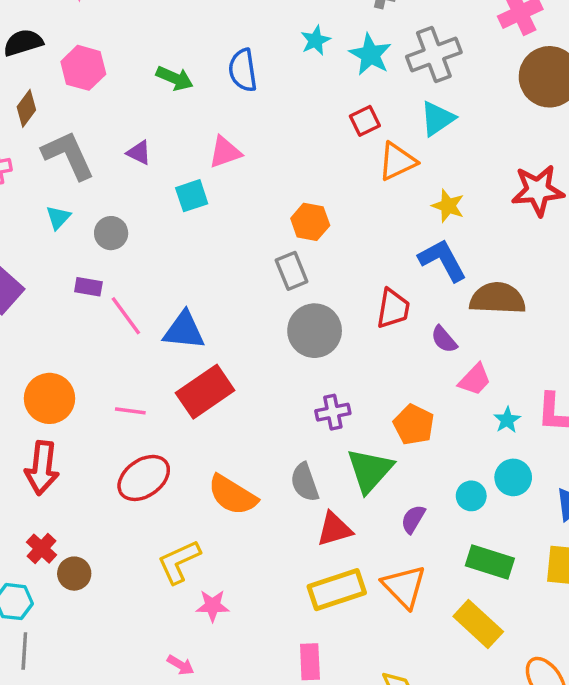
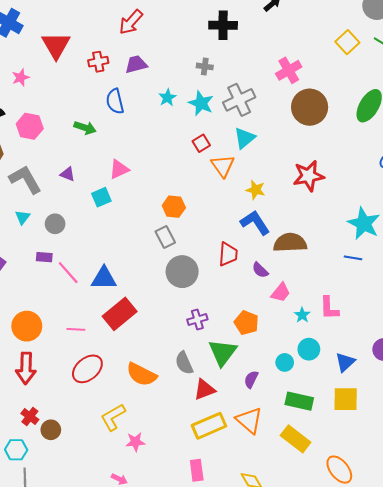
blue semicircle: (243, 70) -> (115, 101), moved
orange triangle: (397, 161) -> (223, 166), turned -35

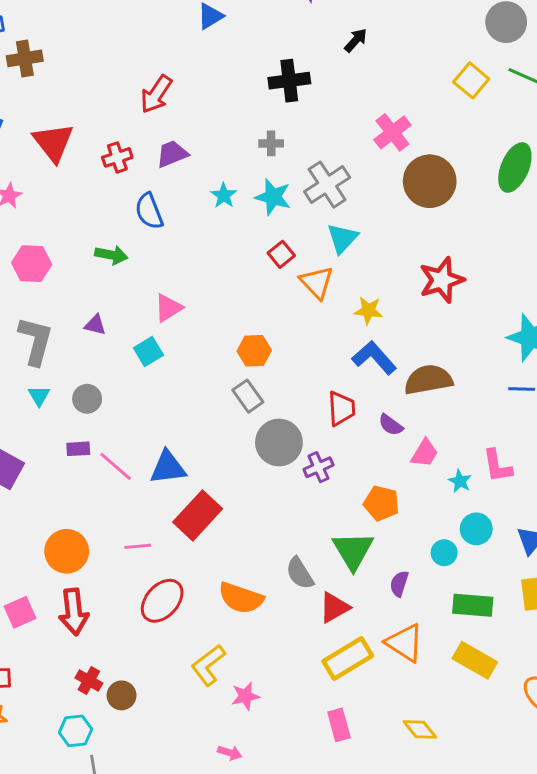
gray L-shape: (25, 179) -> (36, 341), turned 52
purple cross: (197, 319) -> (318, 467), moved

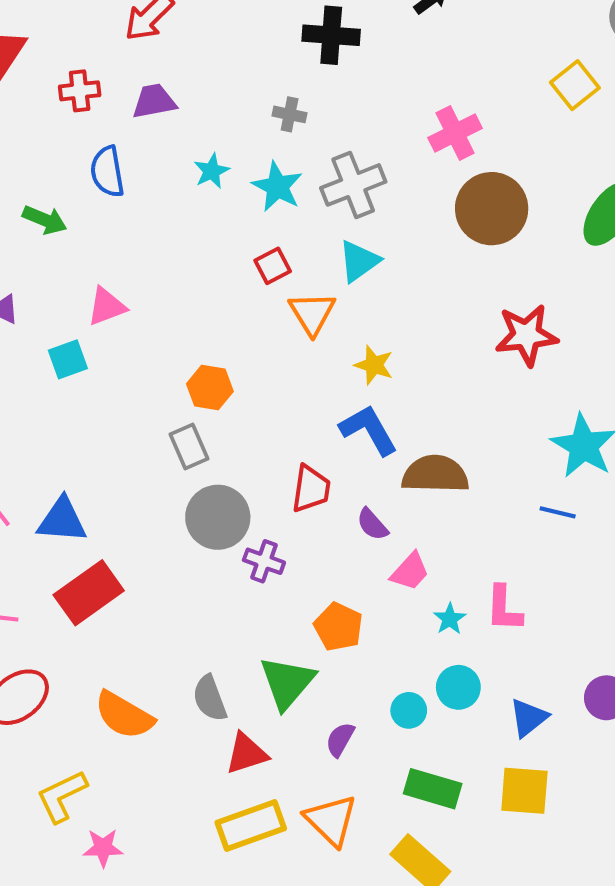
red star: (442, 280) -> (526, 335), moved
purple cross: (318, 467) -> (264, 561), turned 32

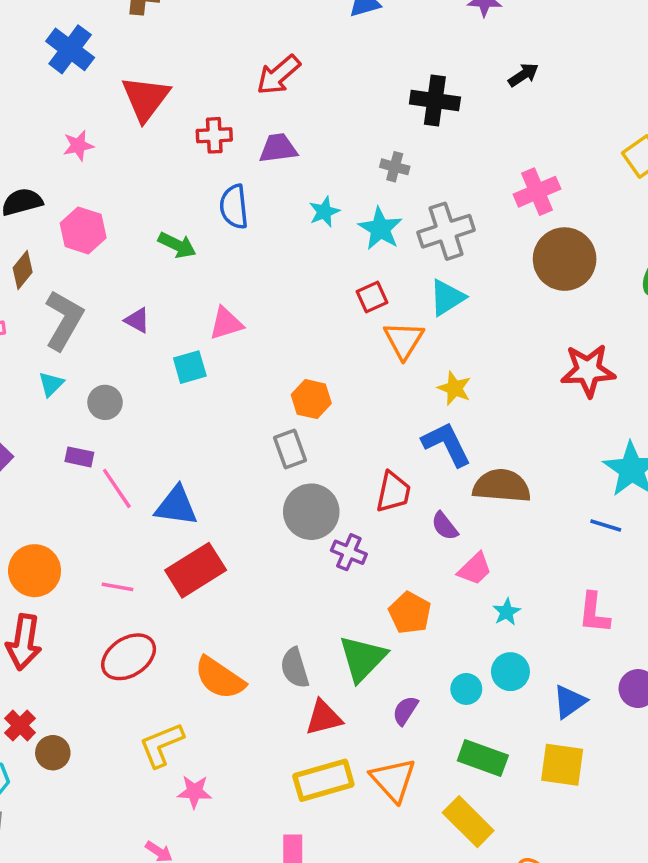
pink L-shape: (504, 609) -> (594, 613), moved

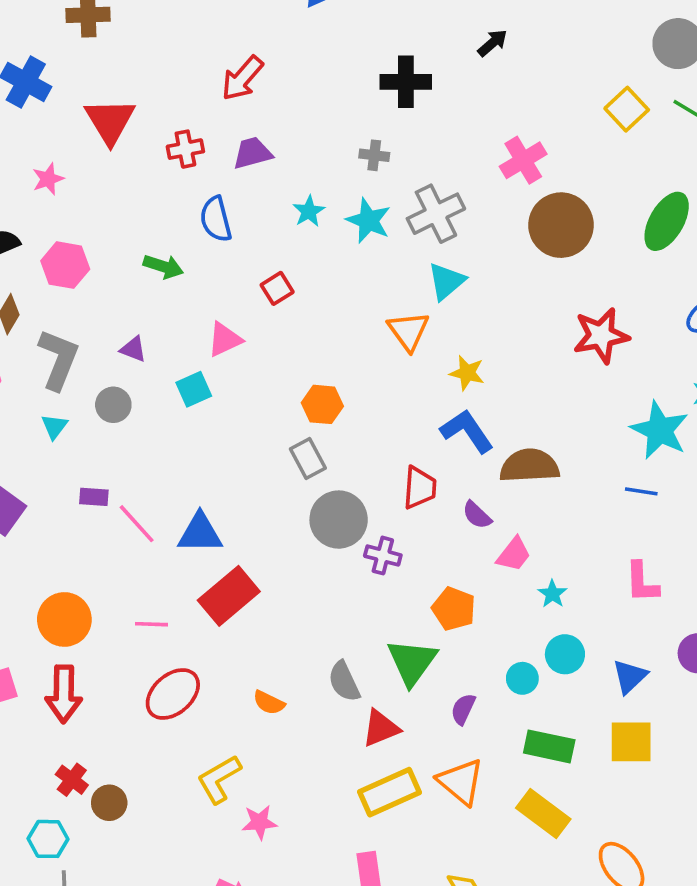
red square: (372, 297) -> (277, 288), moved
gray circle: (105, 402) -> (113, 405), moved
orange semicircle: (220, 678) -> (269, 703), size x0.6

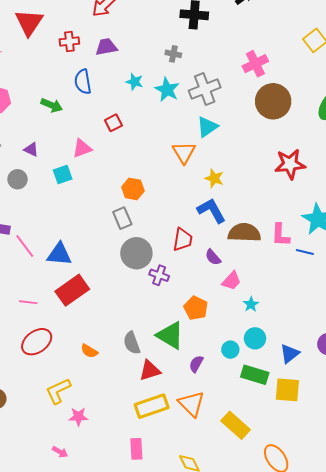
cyan star: (309, 211) -> (135, 82), turned -30
pink L-shape: (642, 582) -> (281, 235), moved
green triangle: (412, 662) -> (170, 335), turned -40
green rectangle: (549, 746) -> (255, 375), moved

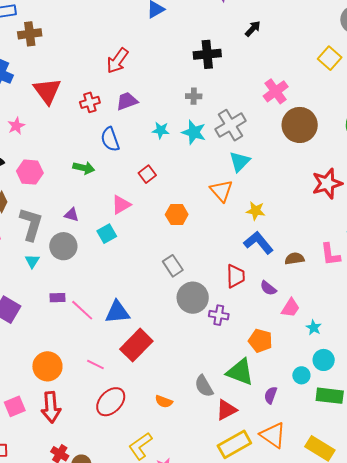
gray circle: (17, 179) -> (63, 246), size x1.4
orange hexagon: (133, 189) -> (177, 214), moved
brown semicircle: (244, 233) -> (295, 259), size x0.6
pink line: (28, 302) -> (95, 365), turned 30

